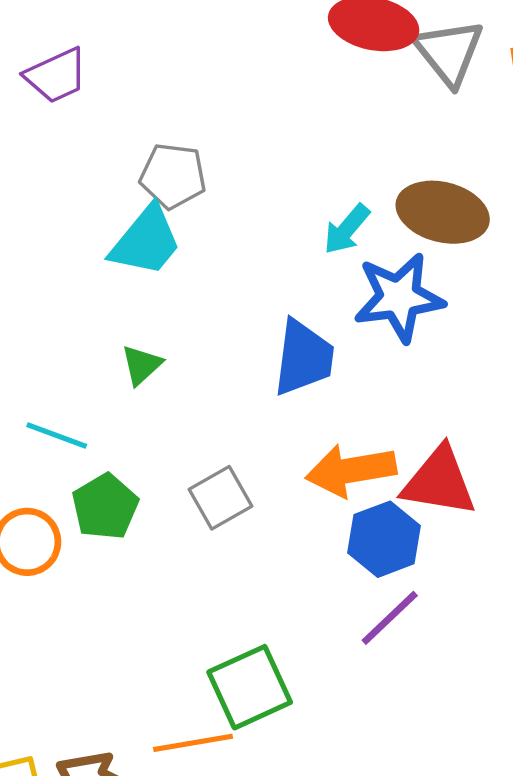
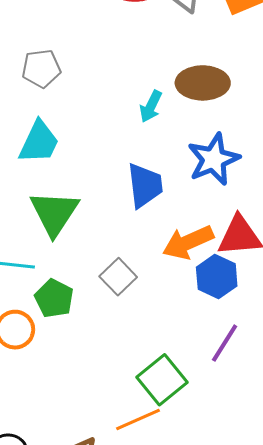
gray pentagon: (173, 176) -> (41, 68), moved
blue star: (399, 297) -> (214, 159), moved
green triangle: (142, 365) -> (54, 213), size x2.0
purple line: (390, 618) -> (225, 343), moved

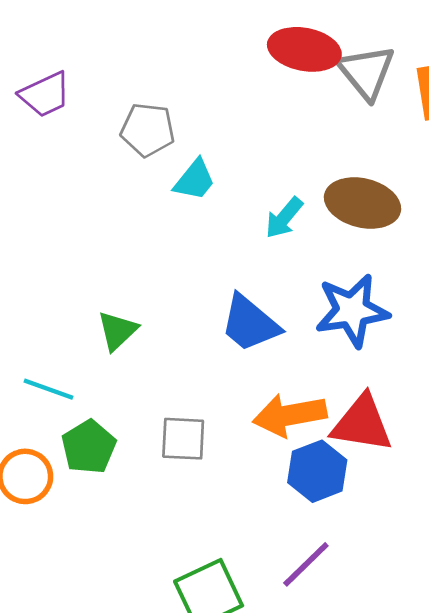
cyan trapezoid: (39, 142) -> (195, 180), moved, size x0.7
blue trapezoid: (145, 185) -> (250, 323), turned 123
green triangle: (54, 213) -> (117, 331), size x0.6
gray square: (118, 277) -> (183, 439), turned 33

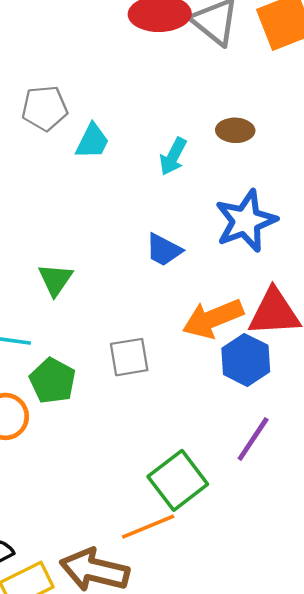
brown ellipse: (362, 203) -> (235, 130), size x0.6
blue trapezoid: (250, 323) -> (164, 250), size x0.7

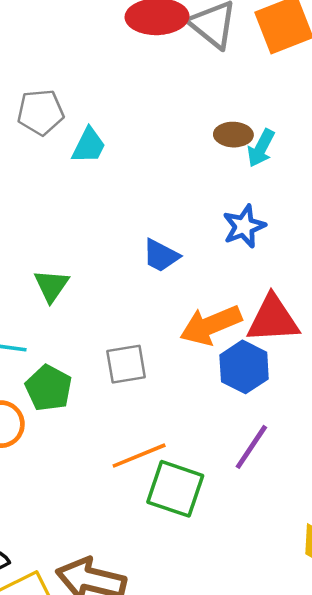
cyan arrow: (173, 156) -> (261, 148), moved
blue star: (246, 221) -> (244, 226), size x0.7
green square: (178, 480) -> (175, 489), turned -34
orange line: (148, 527) -> (139, 456), moved

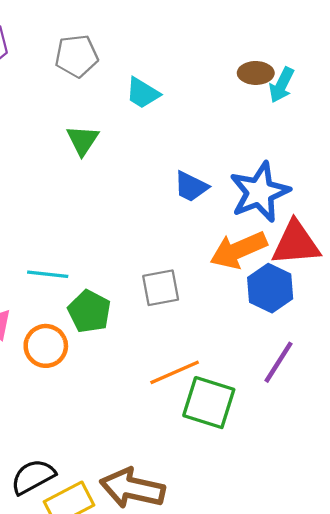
cyan trapezoid: (89, 146) -> (143, 93), moved, turned 96
blue star: (244, 226) -> (260, 192), moved, size x1.5
green triangle: (51, 286) -> (83, 140), moved

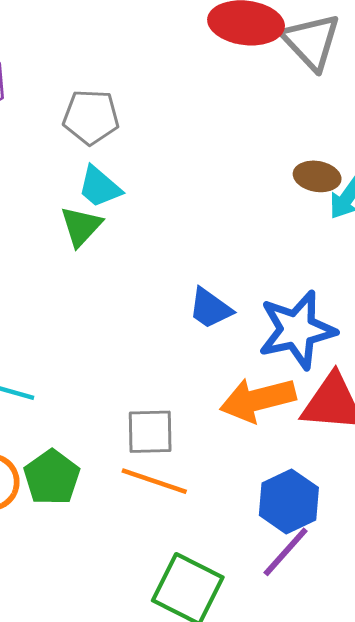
cyan trapezoid: (143, 93) -> (99, 187), moved
blue hexagon: (270, 288) -> (289, 501), moved
green pentagon: (89, 312) -> (52, 477), moved
orange line: (175, 372) -> (154, 481), moved, turned 33

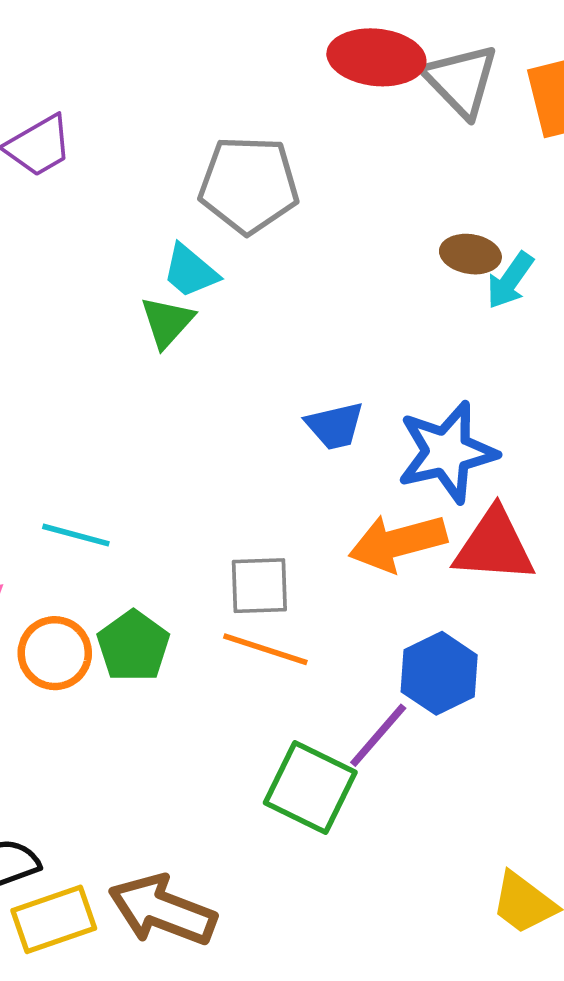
gray pentagon: (91, 117) -> (249, 185), moved, size x1.4
blue trapezoid: (210, 308) -> (335, 426), turned -48
purple line: (286, 552) -> (378, 735), moved

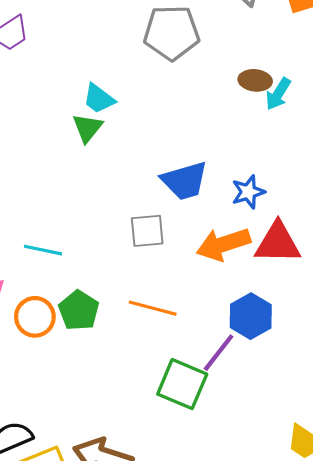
gray pentagon: (249, 185) -> (172, 33), moved
blue trapezoid: (335, 426) -> (185, 181), size x1.4
blue star: (447, 452) -> (248, 192), size x0.6
gray square: (259, 586) -> (147, 231), moved

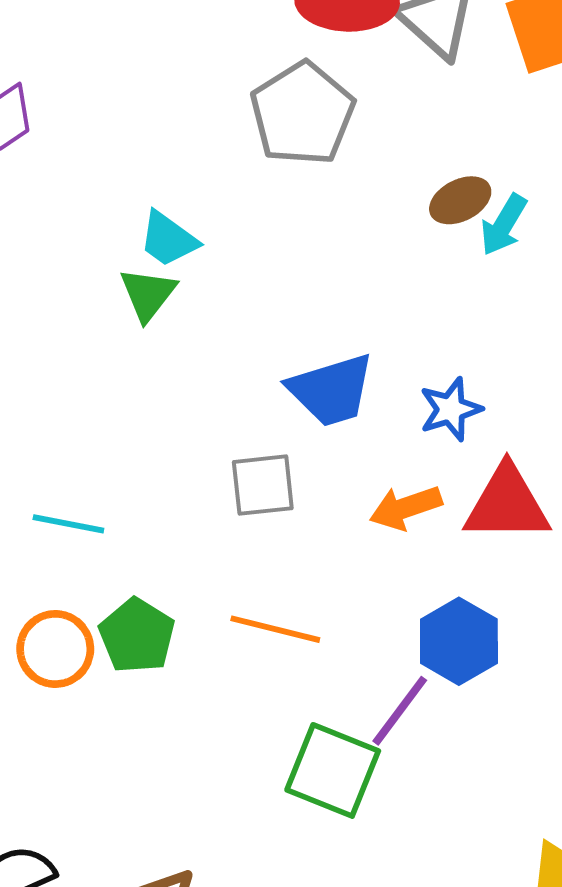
gray pentagon: (172, 33) -> (302, 114), turned -30
brown ellipse: (255, 80) -> (460, 200), turned -32
orange arrow: (223, 244) -> (406, 508), size x0.7

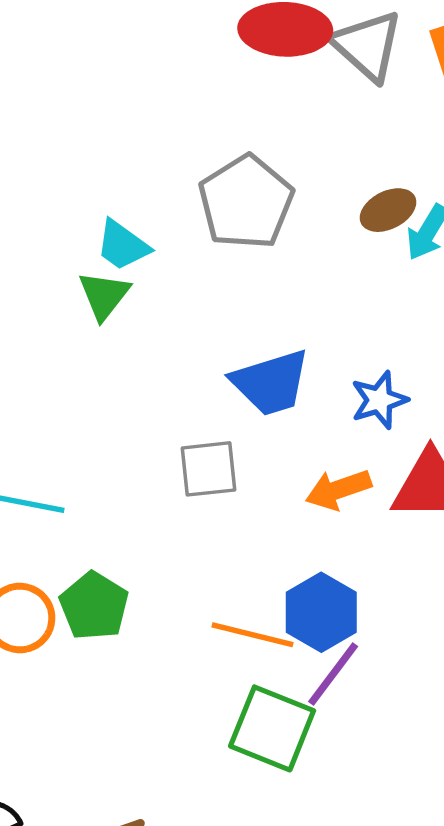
gray pentagon: (302, 114) -> (246, 202), moved
orange line: (275, 629) -> (252, 635), moved
blue hexagon: (459, 641) -> (321, 612), moved

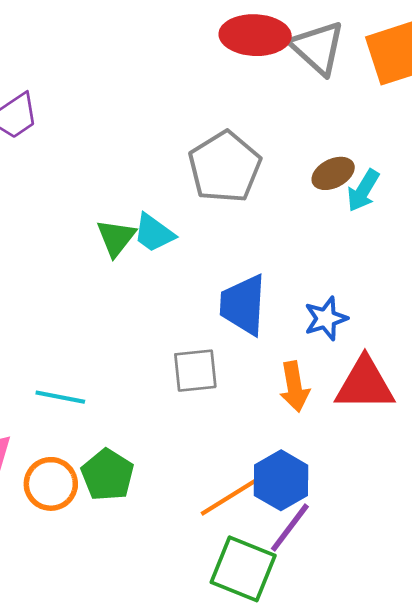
cyan trapezoid: (123, 245) -> (154, 233), moved
blue trapezoid: (271, 383) -> (243, 305), turned 110
orange arrow: (338, 489) -> (294, 387), turned -81
orange line: (252, 635) -> (228, 497), turned -46

